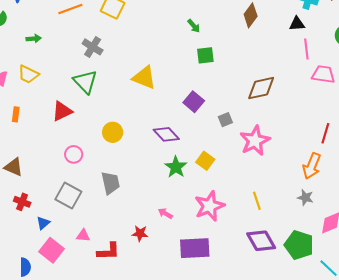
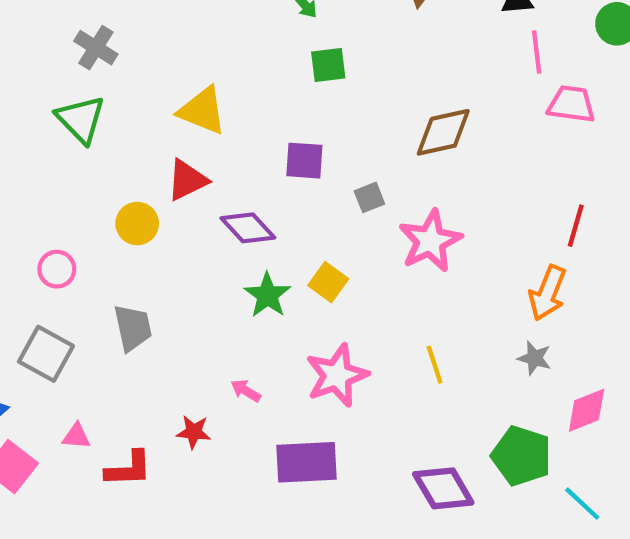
purple square: (194, 102) -> (304, 161), turned -36
red triangle: (62, 111) -> (187, 180), moved
purple diamond: (261, 241) -> (443, 488), moved

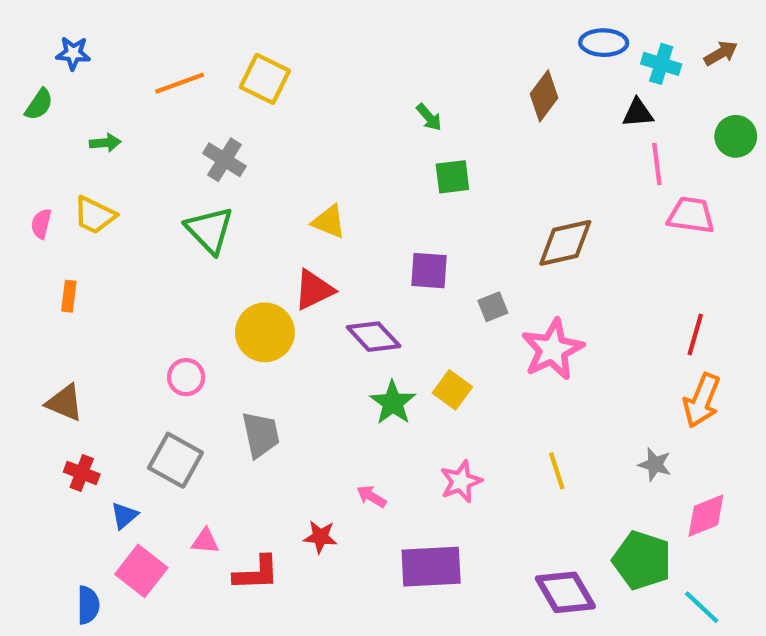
yellow triangle: (202, 111) -> (329, 222), size x0.7
yellow circle: (137, 224) -> (265, 332), size x1.4
orange arrow: (547, 293) -> (702, 401), moved
pink star: (337, 375) -> (461, 481), size x0.7

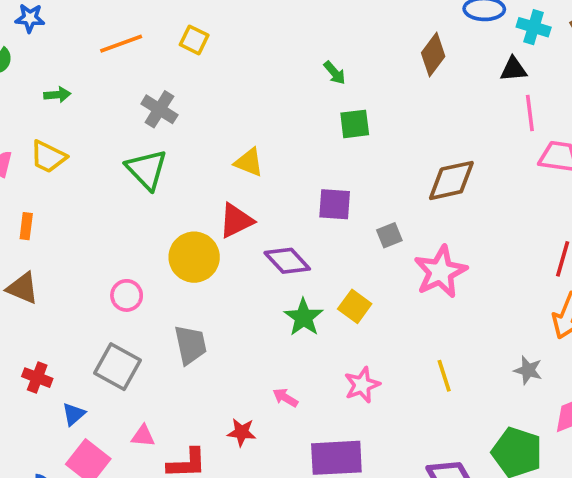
yellow square: (265, 79) -> (194, 40), size x0.7
brown triangle: (65, 403) -> (23, 288), moved

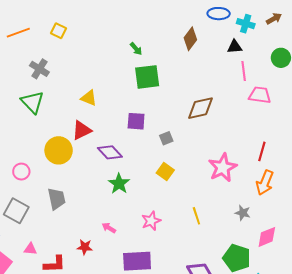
green square: (355, 124) -> (147, 77), size x1.5
pink star: (440, 272) -> (223, 168), moved
yellow square: (355, 306) -> (165, 172), moved

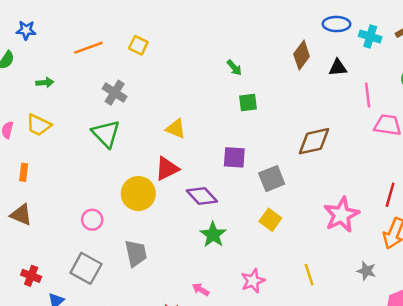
black triangle: (235, 47) -> (338, 68), moved
green square: (147, 77) -> (248, 103), size x0.6
gray square: (166, 138) -> (272, 179), size x1.5

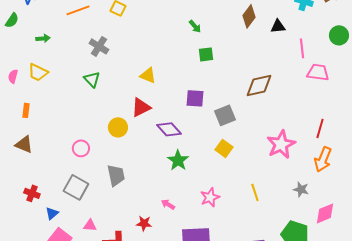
green triangle: (106, 134) -> (92, 79), size x0.7
yellow circle: (138, 194) -> (118, 127), size x0.7

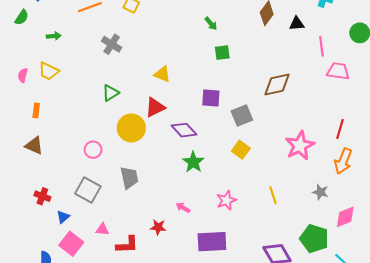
green triangle: (92, 79) -> (111, 93), moved, turned 42
yellow circle: (118, 127) -> (131, 128), size x1.4

